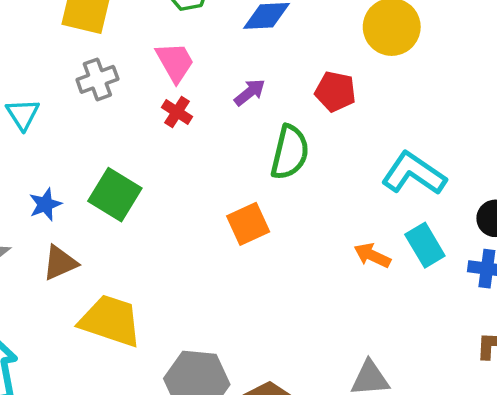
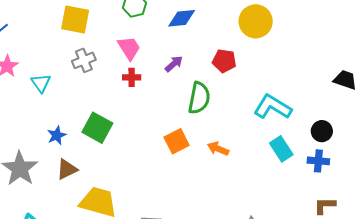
red cross: (177, 112) -> (132, 77), turned -30
orange arrow: (372, 255) -> (218, 149), moved

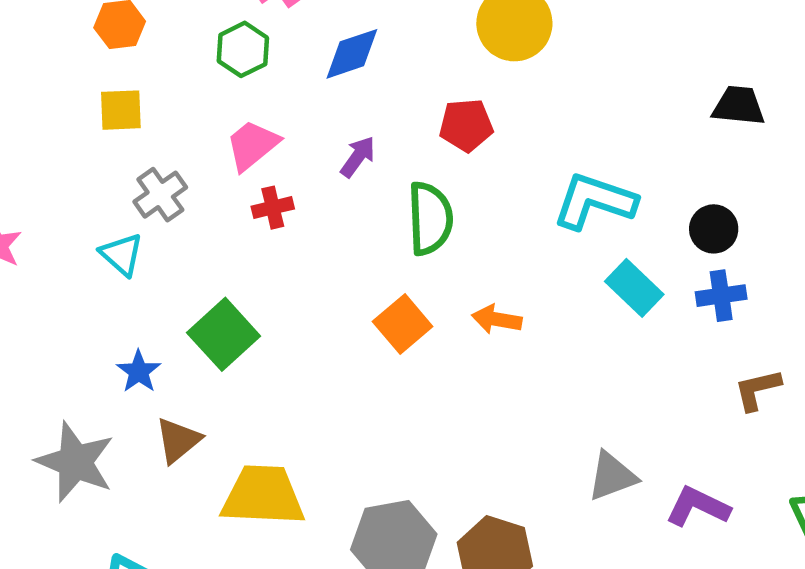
yellow square: (75, 20) -> (121, 110), size x0.7
pink trapezoid: (129, 48) -> (252, 145), turned -84
cyan triangle: (41, 83) -> (122, 254), moved
green square: (97, 128) -> (224, 334), turned 32

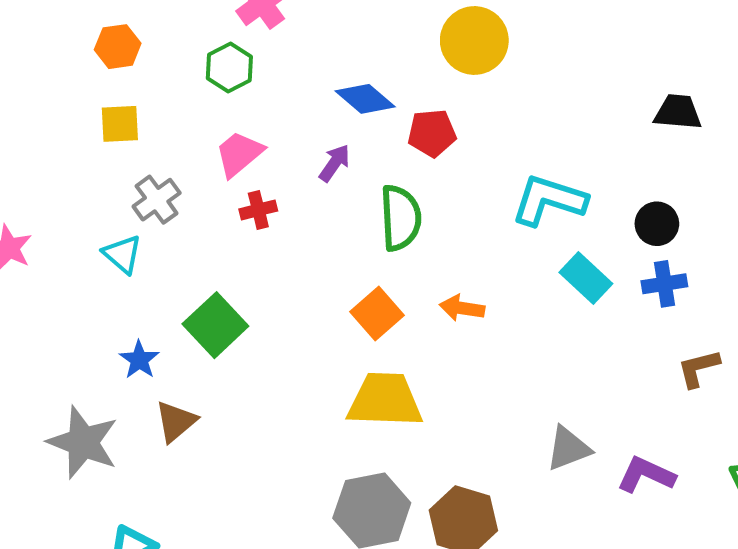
blue diamond: (352, 54) -> (365, 99), moved, turned 60
yellow trapezoid: (263, 496) -> (385, 400), moved

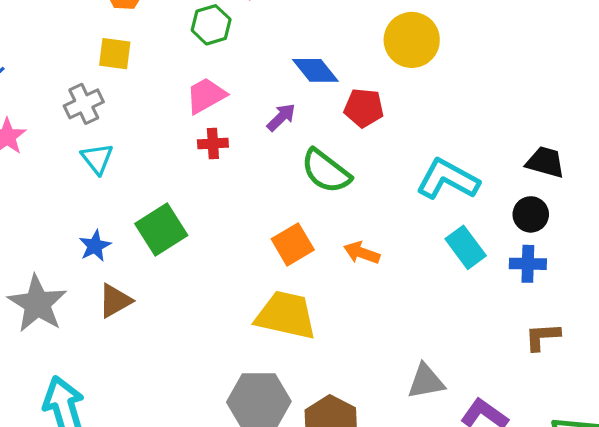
black trapezoid: (678, 112) -> (545, 162), moved
gray cross: (157, 200) -> (84, 104), moved
green semicircle: (401, 218) -> (326, 171), turned 120

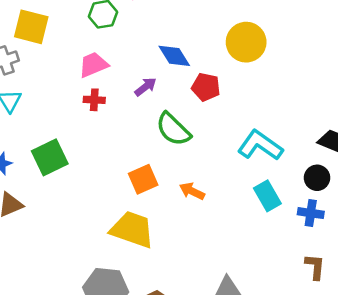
yellow square: (115, 54) -> (31, 27), size x1.4
brown L-shape: (542, 337) -> (315, 267), turned 92

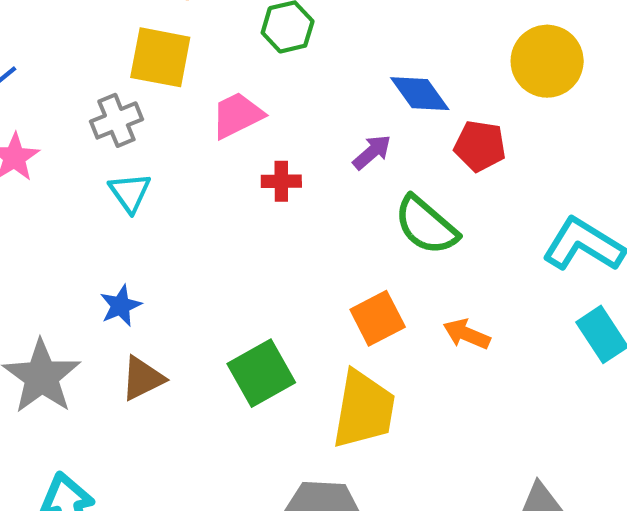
pink trapezoid: (93, 65) -> (237, 115), moved
green square: (50, 157) -> (261, 373), moved
yellow trapezoid: (132, 230) -> (364, 410), turned 84

